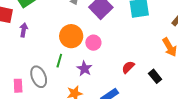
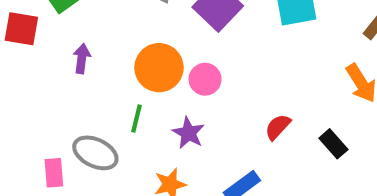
purple arrow: (24, 30) -> (82, 59), moved
gray ellipse: (39, 77) -> (95, 153), turned -40

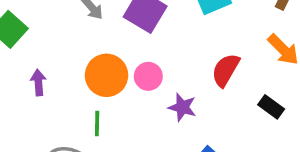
red semicircle: (278, 127) -> (226, 70), moved, size x1.4
purple star: (188, 133) -> (182, 107), moved

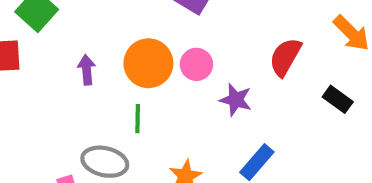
purple arrow: (38, 82) -> (87, 70), moved

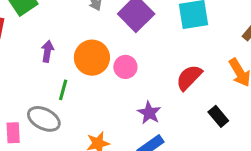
purple star: (236, 100) -> (149, 113), moved
green line: (138, 119) -> (63, 90), moved

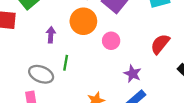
orange circle: (92, 58) -> (83, 21), moved
gray ellipse: (44, 119) -> (41, 74), moved

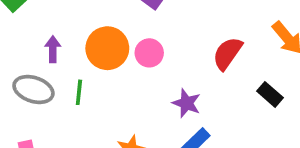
orange circle: (83, 21) -> (107, 48), moved
gray ellipse: (41, 74) -> (33, 89), moved

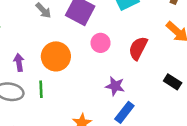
pink circle: (149, 53) -> (101, 43), moved
black rectangle: (270, 94) -> (173, 82), moved

